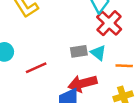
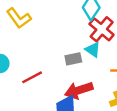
cyan triangle: (98, 53) -> (93, 50), moved

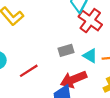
cyan triangle: (93, 50) -> (90, 56), moved

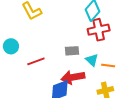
red cross: (90, 21) -> (99, 30), turned 30

